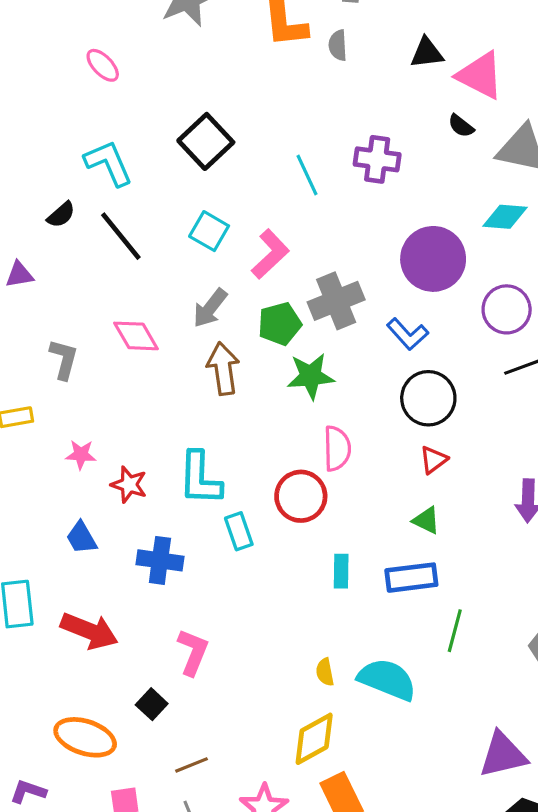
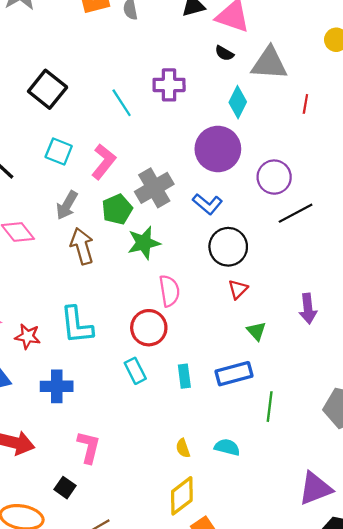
cyan diamond: (505, 217) -> (238, 102), moved, turned -60
green triangle: (426, 520) -> (256, 331), moved, turned 30
cyan rectangle: (239, 531) -> (135, 371), moved
cyan semicircle: (387, 679) -> (227, 447), size x0.6

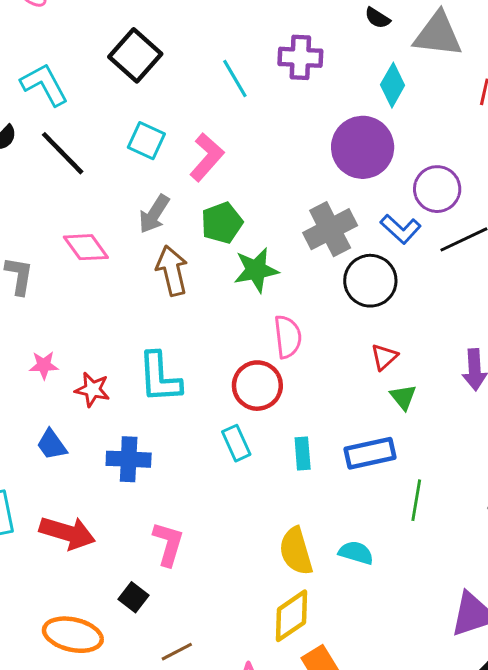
gray cross: (154, 188) -> (330, 229), moved
blue L-shape: (207, 204) -> (401, 229), moved
red triangle: (238, 289) -> (384, 357), moved
yellow semicircle: (183, 448) -> (296, 551), size x1.8

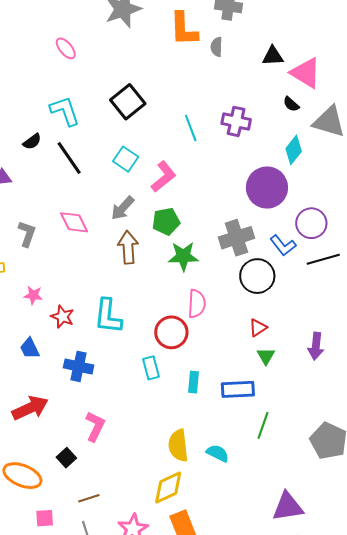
red arrow: (67, 533) -> (30, 408), turned -51

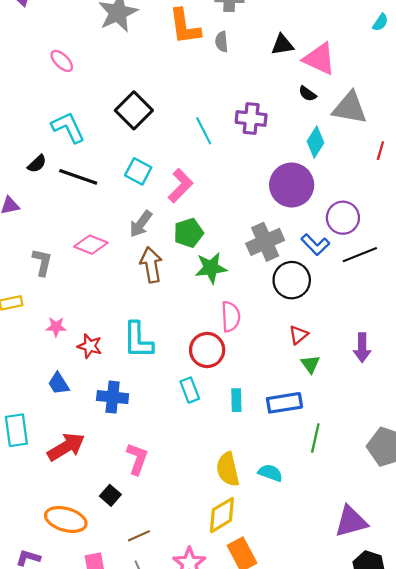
black line: (69, 158) -> (78, 177), turned -30
pink diamond: (74, 222) -> (91, 245), turned -36

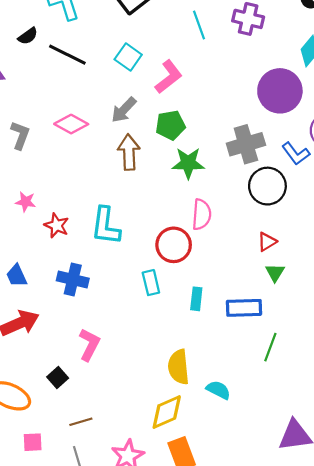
blue trapezoid: (59, 384) -> (17, 276), moved
cyan semicircle: (270, 473) -> (218, 390), moved

